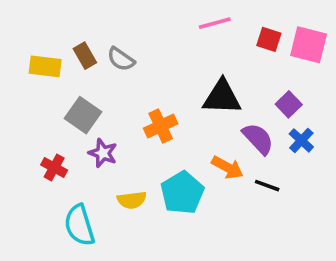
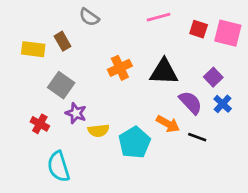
gray semicircle: (121, 59) -> (89, 17), moved
orange cross: (161, 126) -> (120, 68), moved
yellow semicircle: (132, 200) -> (99, 131), moved

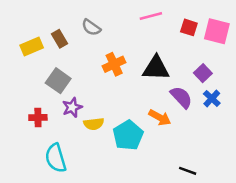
gray semicircle: (89, 17) -> (91, 27), moved
yellow rectangle: (33, 49) -> (32, 46), turned -30
purple star: (76, 113) -> (72, 107), turned 30
red cross: (40, 124) -> (38, 118), turned -30
black line: (197, 137) -> (188, 171), moved

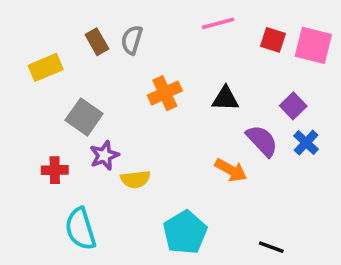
gray semicircle: (91, 27) -> (132, 40), turned 72
brown rectangle: (60, 39) -> (97, 42), moved
black triangle: (156, 68) -> (225, 99), size x0.7
cyan pentagon: (128, 135) -> (185, 232), moved

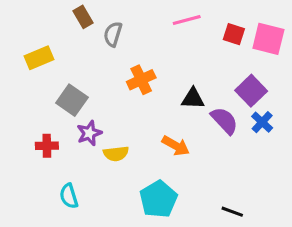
brown rectangle: (97, 42) -> (83, 17), moved
black triangle: (225, 99) -> (193, 99), moved
purple square: (293, 106) -> (251, 91), size x1.4
orange arrow: (231, 170) -> (176, 146), moved
cyan semicircle: (80, 229) -> (69, 196), size x0.7

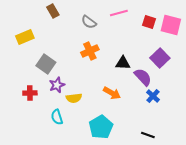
gray semicircle: (113, 34) -> (89, 22), moved, turned -70
blue cross: (262, 122) -> (153, 96), moved
cyan semicircle: (69, 196) -> (57, 117), moved

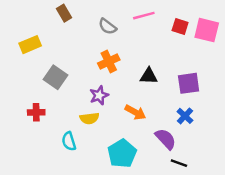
purple square: (160, 58) -> (189, 83), moved, turned 36
purple semicircle: (143, 77) -> (166, 139), moved
purple star: (57, 85) -> (99, 95), moved

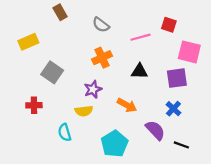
pink line: (144, 16) -> (141, 37), moved
pink square: (207, 30) -> (189, 52), moved
black line: (179, 163) -> (181, 145), moved

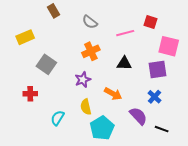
yellow semicircle: (84, 111) -> (86, 107), moved, turned 84
cyan semicircle: (65, 132) -> (58, 118), turned 49

